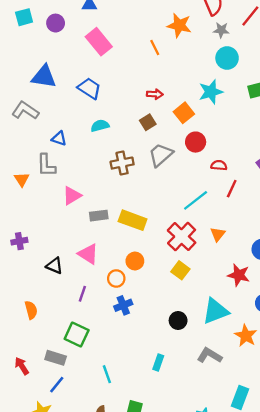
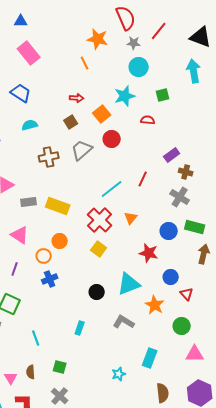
orange line: (155, 48) -> (85, 63), moved
red semicircle: (219, 165) -> (148, 120), moved

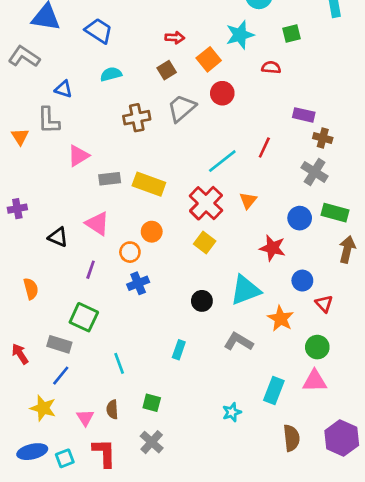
purple rectangle: (172, 155) -> (304, 115), turned 49
pink triangle: (195, 354) -> (315, 381), moved

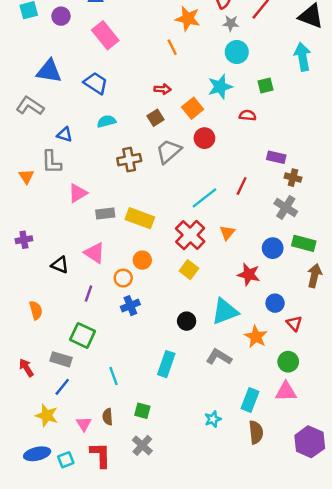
cyan rectangle: (179, 350) -> (166, 364), size x1.5
brown semicircle: (291, 438) -> (256, 432), moved

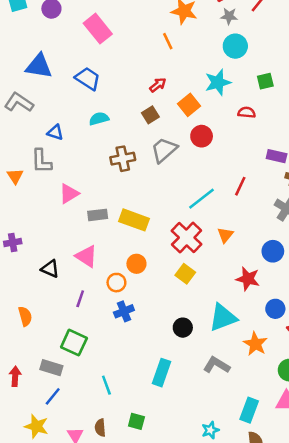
red arrow: (163, 89) -> (158, 85), turned -42
red arrow: (26, 368) -> (15, 376), turned 36

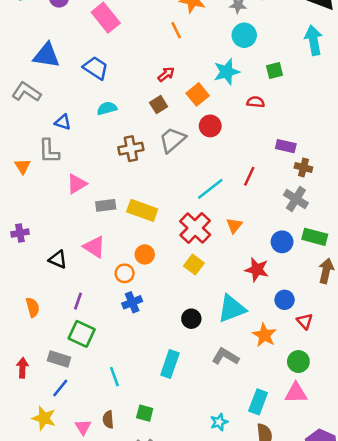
purple line: (80, 299) -> (78, 301), moved

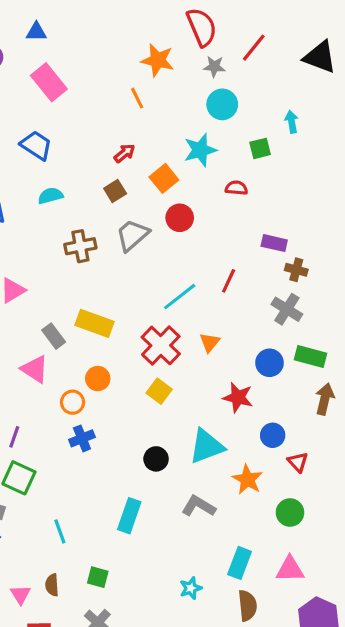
cyan arrow: (314, 40) -> (292, 122), moved, size x0.6
gray rectangle: (106, 205) -> (54, 336), moved, turned 60
pink triangle: (296, 393) -> (290, 569), moved

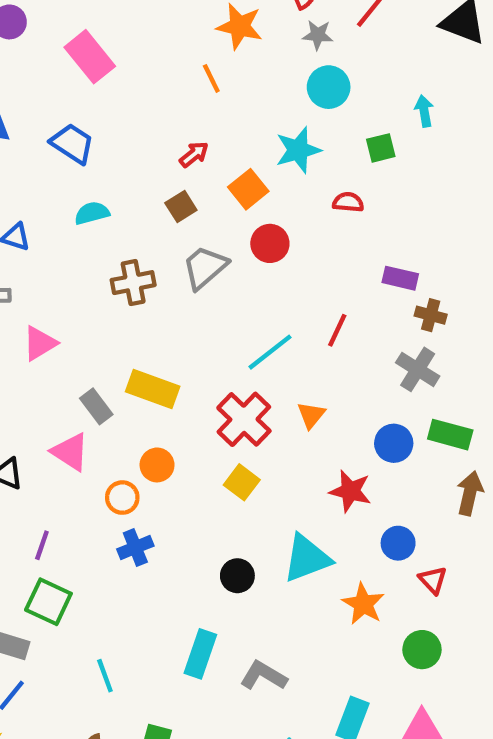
gray L-shape: (199, 506) -> (263, 676), moved

